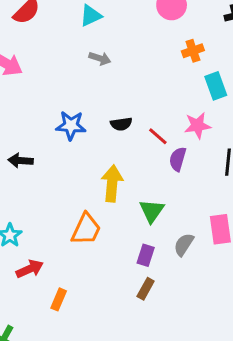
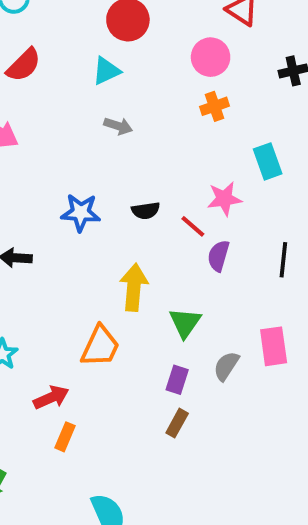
orange cross: (193, 51) -> (215, 106), moved
pink star: (197, 126) -> (224, 199), moved
red arrow: (30, 269) -> (51, 397), moved

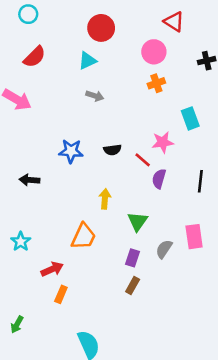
yellow arrow: (134, 287) -> (105, 199), size x0.7

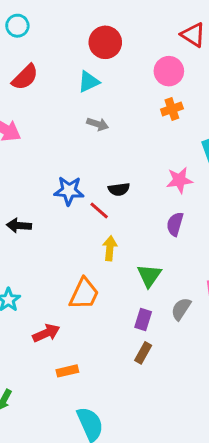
red line: (143, 160) -> (99, 210), moved
orange rectangle: (61, 294) -> (67, 371), moved, turned 54

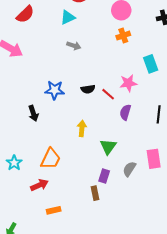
red line: (99, 210) -> (108, 94), moved
black arrow: (19, 226) -> (33, 113), moved, turned -112
orange trapezoid: (84, 294) -> (51, 159), moved
brown rectangle: (143, 353) -> (95, 193), moved, turned -40

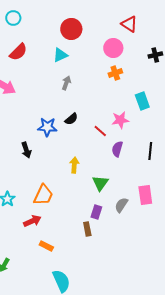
gray arrow: (74, 46) -> (66, 83), turned -88
black semicircle: (88, 89) -> (71, 119), moved, turned -32
orange rectangle: (54, 210) -> (46, 246), turned 40

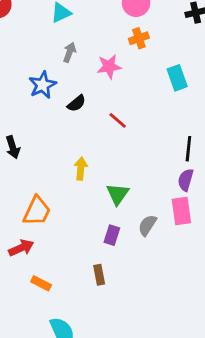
pink star: (120, 120) -> (109, 67), moved
blue star: (47, 127) -> (43, 85), moved, turned -30
purple semicircle: (117, 149) -> (186, 180), moved
brown rectangle: (87, 229) -> (99, 275), moved

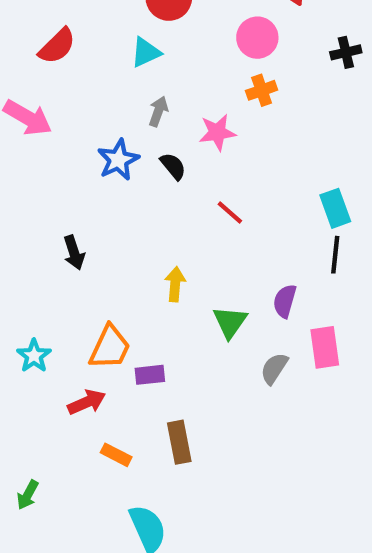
cyan rectangle: (177, 78) -> (335, 208), moved
black semicircle: (77, 103) -> (173, 166), moved, turned -90
purple semicircle: (186, 180) -> (285, 301), moved
purple rectangle: (112, 235) -> (150, 375), moved, turned 66
brown rectangle: (99, 275) -> (179, 442), moved, size x1.4

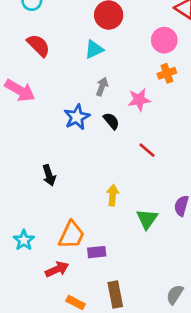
red semicircle: (57, 46) -> (38, 45), turned -90
gray semicircle: (274, 368) -> (175, 294), moved

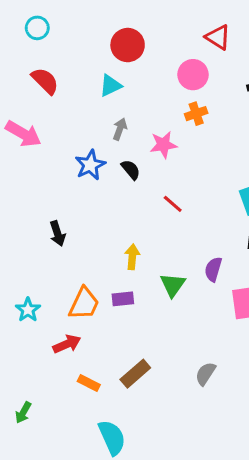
purple rectangle: (97, 252) -> (123, 299), moved
brown rectangle: (115, 294) -> (135, 374), turned 60

